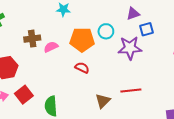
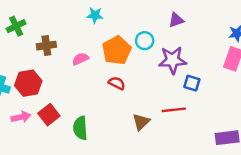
blue square: (146, 29) -> (192, 83), moved, turned 32
brown cross: (32, 39) -> (46, 46), moved
orange pentagon: (82, 40) -> (117, 50), turned -30

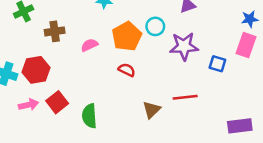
blue square: (192, 83) -> (217, 64), moved

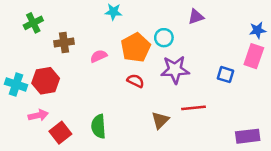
purple star: (184, 46) -> (175, 70), moved
red square: (57, 102) -> (60, 133), moved

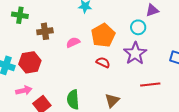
green cross: (33, 23) -> (20, 15), turned 35
cyan circle: (164, 38) -> (138, 27), moved
purple star: (175, 70) -> (135, 53), turned -30
brown triangle: (160, 120) -> (112, 101), moved

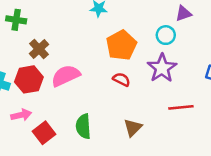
brown cross: (45, 31) -> (39, 49), moved, turned -35
pink semicircle: (73, 42) -> (66, 76), moved, size x1.6

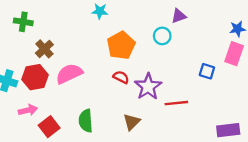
purple star: (162, 68) -> (148, 87), moved

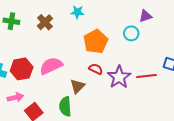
brown cross: (44, 49) -> (45, 22), moved
red line: (176, 103) -> (146, 76), moved
brown triangle: (132, 122) -> (77, 86), moved

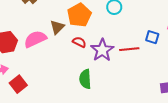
brown triangle: (77, 86) -> (57, 27), moved
green semicircle: (65, 107) -> (85, 79), moved

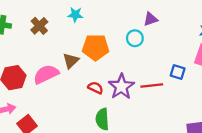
orange pentagon: (79, 15) -> (96, 47), turned 30
red semicircle: (79, 42) -> (96, 88), moved

